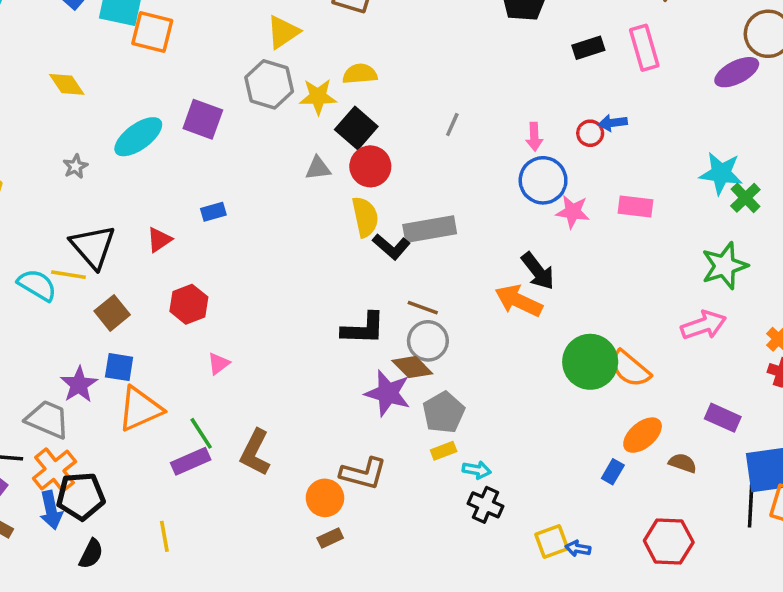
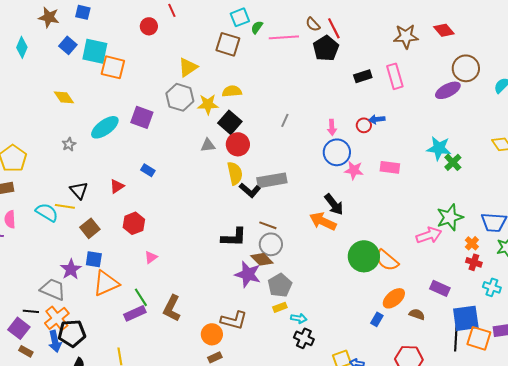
blue rectangle: (213, 212) -> (148, 170), turned 48
black triangle: (93, 247) -> (79, 190), size x0.7
green star: (725, 266) -> (450, 217), moved

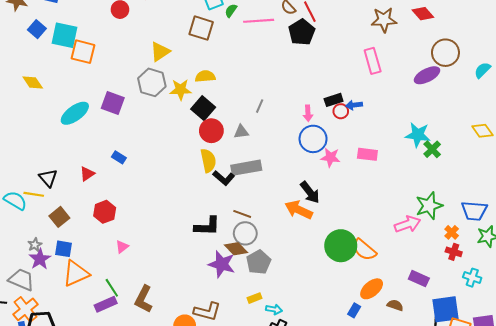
black rectangle: (363, 76) -> (334, 100), moved
gray star: (69, 144) -> (35, 245), moved
gray triangle: (208, 145) -> (241, 132), moved
gray pentagon: (280, 285) -> (259, 262), moved

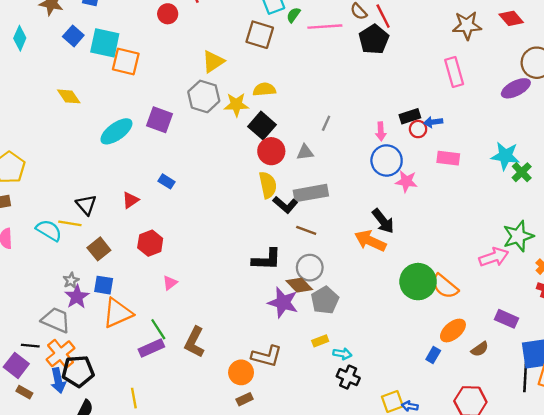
pink rectangle: (367, 154) -> (448, 158), moved
brown line: (242, 214) -> (306, 230), moved
brown semicircle: (395, 305) -> (480, 349), turned 126

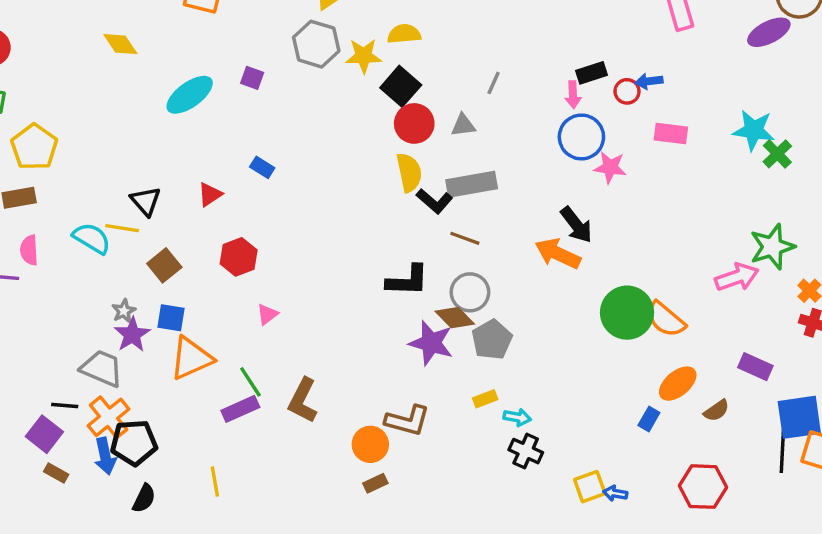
black rectangle: (410, 116) -> (592, 73), moved
purple square: (160, 120) -> (252, 78), size x0.6

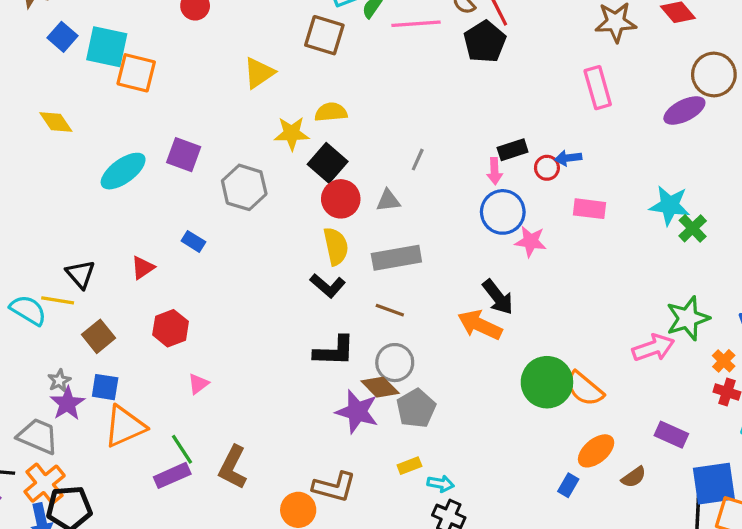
gray hexagon: (316, 44) -> (244, 187), moved
purple square: (252, 78) -> (184, 155), size x1.5
black L-shape: (434, 201) -> (328, 286), moved

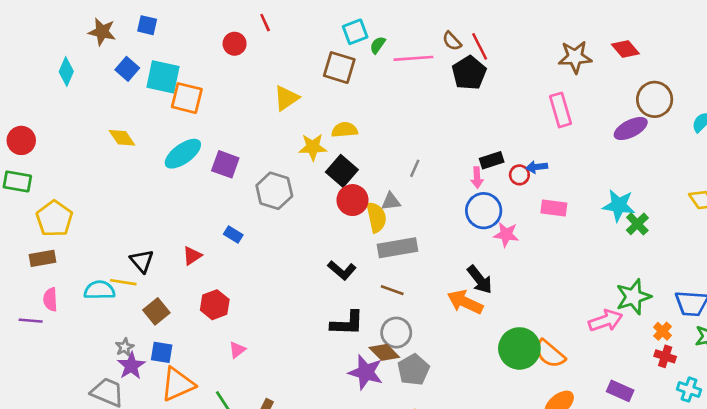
cyan ellipse: (123, 171) -> (183, 154), moved
yellow semicircle: (336, 246) -> (376, 217), moved
cyan semicircle: (28, 310) -> (99, 290), turned -32

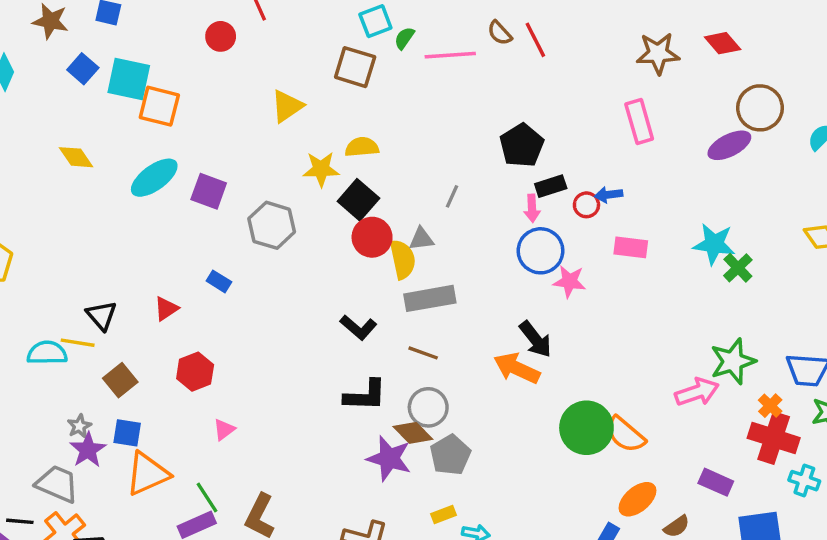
black pentagon: (469, 73) -> (522, 145), moved
red cross: (665, 356) -> (774, 438), size x1.8

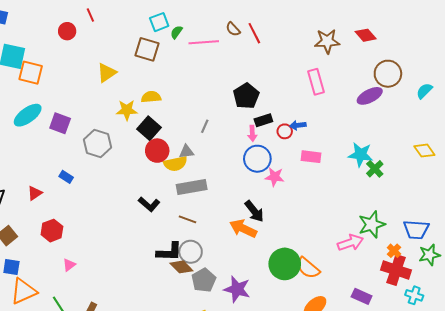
yellow semicircle: (403, 259) -> (175, 164), turned 90
black L-shape: (365, 395) -> (169, 252), moved
purple star: (389, 458) -> (237, 289), moved

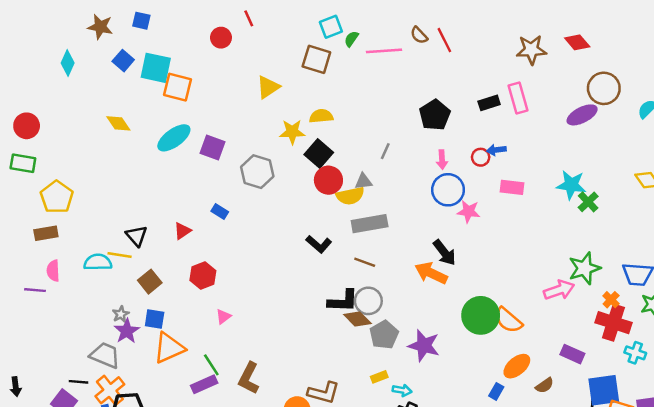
black rectangle: (263, 120) -> (489, 103), moved

